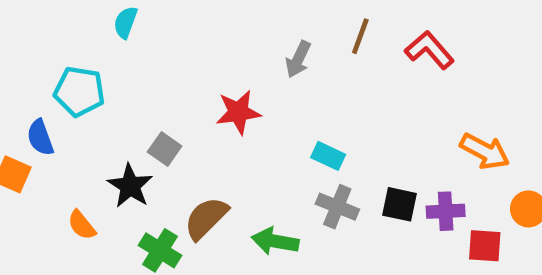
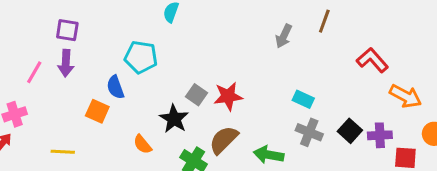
red L-shape: (429, 50) -> (372, 60), moved
red star: (238, 112) -> (228, 96), moved
black square: (400, 204) -> (350, 131), turned 30

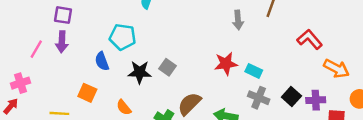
gray arrow: (284, 36) -> (238, 20), turned -30
red star: (228, 96) -> (226, 64), moved
orange square: (97, 111) -> (87, 93), moved
black star: (174, 119) -> (140, 72), moved, turned -30

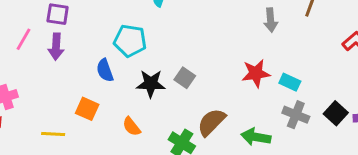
pink line: (36, 49) -> (24, 39), moved

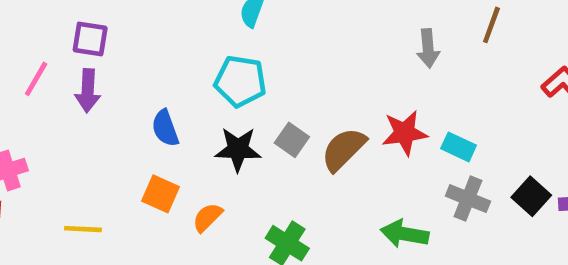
cyan pentagon: (130, 41) -> (240, 81), moved
orange square: (87, 109) -> (160, 194), moved
brown semicircle: (211, 122) -> (344, 149), moved
orange semicircle: (132, 127) -> (207, 217), turned 84

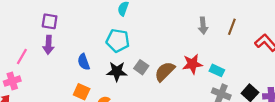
brown line: (491, 25) -> (232, 27), moved
pink line: (36, 79) -> (22, 57), moved

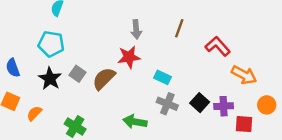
gray arrow: (203, 26) -> (136, 29), moved
red star: (192, 64) -> (129, 57), moved
black star: (117, 71) -> (50, 79), turned 30

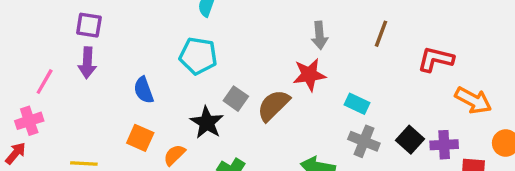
red L-shape: (218, 46) -> (436, 59), turned -35
black star: (50, 79) -> (207, 123), moved

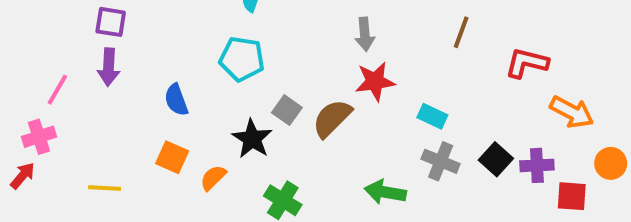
gray arrow: (320, 35) -> (365, 34), moved

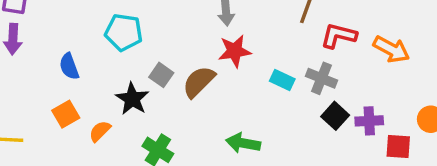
red L-shape: (527, 63) -> (339, 36), moved
orange arrow: (572, 112) -> (391, 49), moved
orange square: (172, 157) -> (66, 114), turned 36
gray cross: (441, 161) -> (321, 78), moved

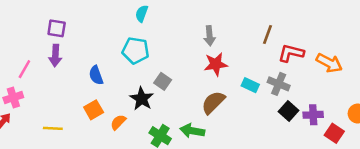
brown semicircle: (199, 82) -> (213, 102), moved
green arrow: (243, 143) -> (192, 131), moved
red square: (398, 146) -> (334, 133), turned 30

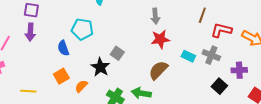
cyan pentagon: (135, 51) -> (82, 29), moved
black square: (288, 111) -> (219, 86), moved
purple cross: (313, 115) -> (239, 70), moved

